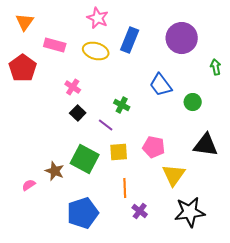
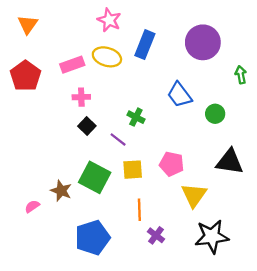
pink rectangle: (55, 45) -> (72, 65), moved, turned -35
pink cross: (73, 87) -> (81, 97), turned -35

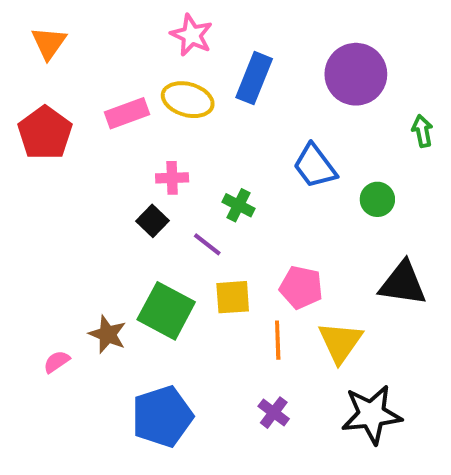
pink cross: (81, 97) -> (172, 178), moved
orange line: (139, 210) -> (278, 340), moved

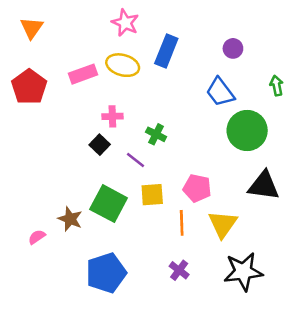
purple circle: (356, 74) -> (233, 48), size x0.5
blue trapezoid: (315, 166) -> (220, 92), moved
green circle: (377, 199) -> (247, 130), size x1.8

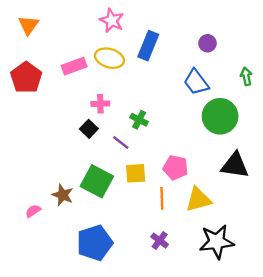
yellow triangle: (223, 224) -> (198, 199), turned 40

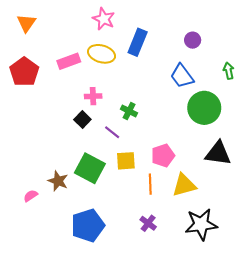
pink pentagon: (176, 168) -> (163, 156), turned -30

